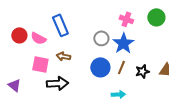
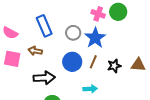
green circle: (156, 17) -> (118, 12), moved
blue rectangle: (60, 25) -> (44, 26), moved
black arrow: (57, 83) -> (44, 78), moved

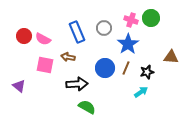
gray circle: (73, 33) -> (104, 28), moved
brown triangle: (138, 65) -> (171, 57), moved
cyan arrow: (90, 89) -> (141, 92), moved, turned -32

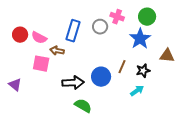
pink cross: (131, 20) -> (117, 17), moved
blue rectangle: (77, 32) -> (73, 31), turned 40
blue star: (128, 44) -> (140, 39), moved
brown arrow: (68, 57) -> (57, 51), moved
blue circle: (105, 68) -> (101, 77), moved

